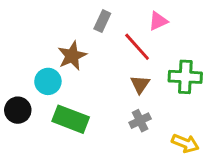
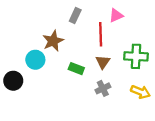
red line: (137, 47) -> (101, 34), turned 40
green rectangle: (71, 119) -> (76, 69), moved, size x0.6
yellow arrow: (185, 143) -> (140, 92), moved

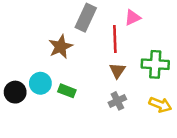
gray rectangle: (75, 15) -> (86, 18), size x1.5
cyan circle: (35, 60) -> (40, 83), moved
green rectangle: (76, 69) -> (67, 91), moved

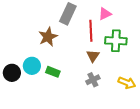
green cross: (155, 64) -> (116, 41), moved

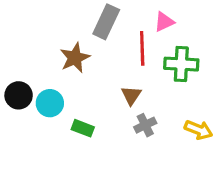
brown triangle: (93, 56) -> (131, 95), moved
green rectangle: (53, 72) -> (83, 128), moved
black circle: (12, 73) -> (19, 95), moved

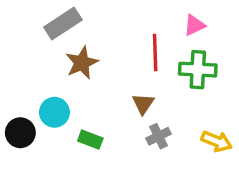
gray rectangle: (106, 22) -> (63, 24), moved, turned 32
pink triangle: (164, 22) -> (194, 25), moved
black circle: (19, 95) -> (20, 133), moved

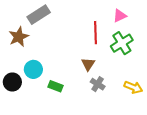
brown star: (82, 63) -> (19, 37), moved
green cross: (198, 70) -> (122, 43), turned -35
gray cross: (159, 136) -> (98, 84), turned -32

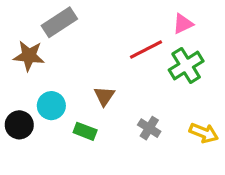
red line: (95, 33) -> (146, 49), turned 65
brown star: (19, 37) -> (29, 56), turned 30
brown triangle: (88, 64) -> (104, 96), moved

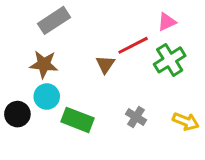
brown star: (29, 56) -> (44, 64), moved
brown triangle: (104, 96) -> (105, 64), moved
green rectangle: (85, 131) -> (77, 120), size x1.5

